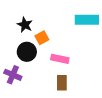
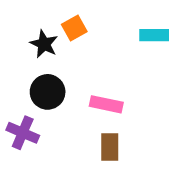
cyan rectangle: (87, 20) -> (154, 35), size x0.7
orange square: (42, 38) -> (74, 28), moved

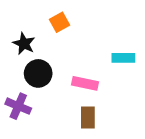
cyan rectangle: (154, 35) -> (123, 58), moved
black star: (44, 44) -> (24, 44), moved

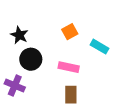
orange square: (59, 22) -> (70, 32), moved
cyan rectangle: (123, 58) -> (100, 47), turned 30

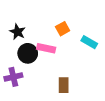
pink rectangle: (69, 67) -> (46, 48), moved
purple cross: (15, 86) -> (13, 77), turned -36

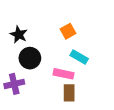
cyan rectangle: (89, 42) -> (79, 57), moved
pink rectangle: (46, 48) -> (64, 74), moved

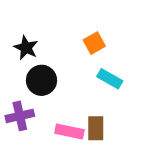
pink rectangle: (64, 74) -> (69, 131), moved

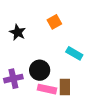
orange square: (94, 43) -> (54, 22), moved
black circle: (42, 80) -> (40, 70), moved

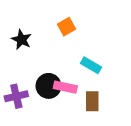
brown rectangle: (65, 87) -> (92, 101), moved
pink rectangle: (47, 89) -> (65, 87), moved

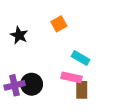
black circle: (49, 86) -> (32, 84), moved
pink rectangle: (65, 87) -> (71, 77), moved

